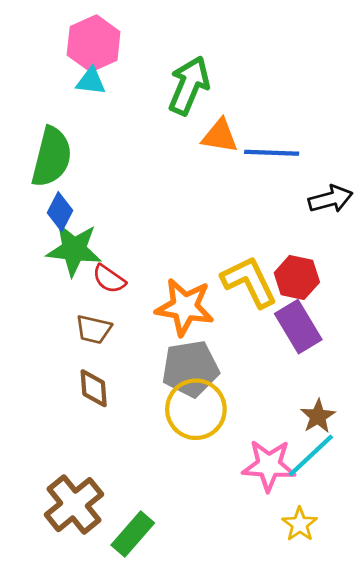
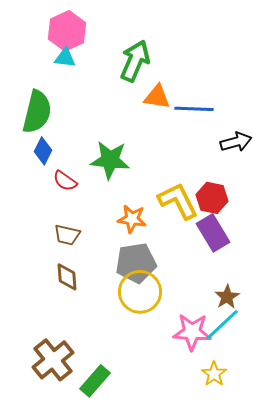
green star: (74, 249) -> (110, 160), moved
red semicircle: (109, 279) -> (65, 181), moved
orange star: (185, 307) -> (132, 219), size x0.7

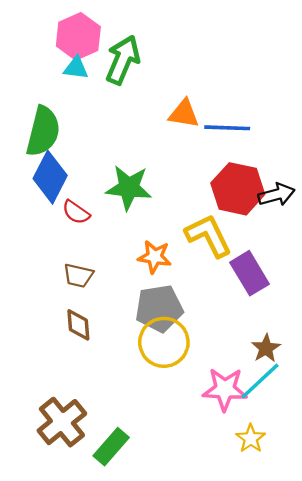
green arrow: (135, 61) -> (123, 60), moved
black arrow: (236, 142) -> (276, 195), moved
blue diamond: (43, 151) -> (50, 177), size x1.6
red hexagon: (212, 198) -> (238, 189), moved, size x1.4

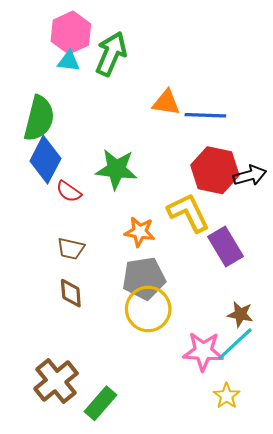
brown star: (266, 348) -> (240, 314), turned -30

